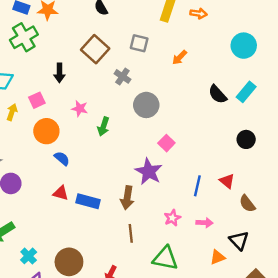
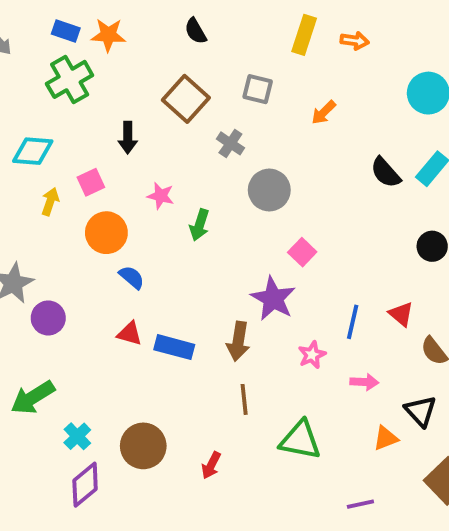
pink star: (172, 218) -> (312, 355), moved

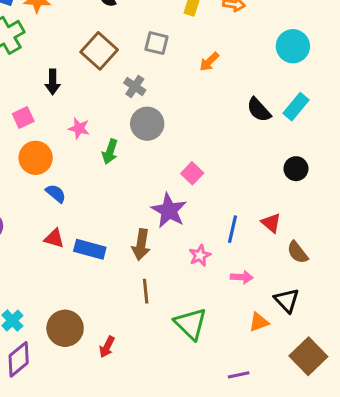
gray circle: (269, 190) -> (147, 124), moved
green triangle: (300, 440) -> (191, 324), turned 33
red arrow: (211, 465) -> (107, 347), moved

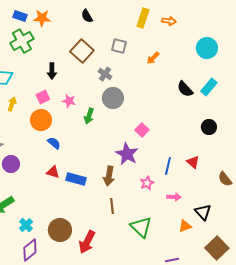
pink square: (23, 118) -> (43, 97), moved
brown semicircle: (298, 252) -> (225, 179), moved
red arrow: (107, 347) -> (87, 242), size x1.6

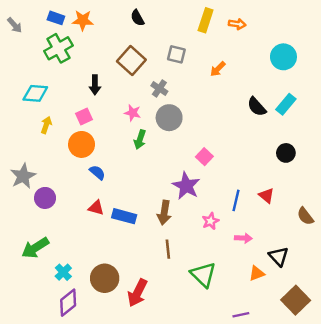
pink star: (69, 101) -> (133, 113), moved

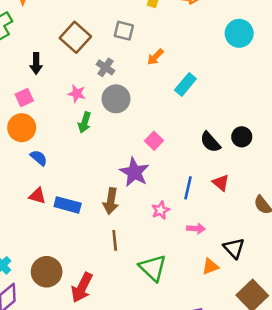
orange arrow: (218, 69) -> (155, 57), moved
cyan rectangle: (286, 104) -> (185, 84), moved
black semicircle: (257, 107) -> (210, 142), moved

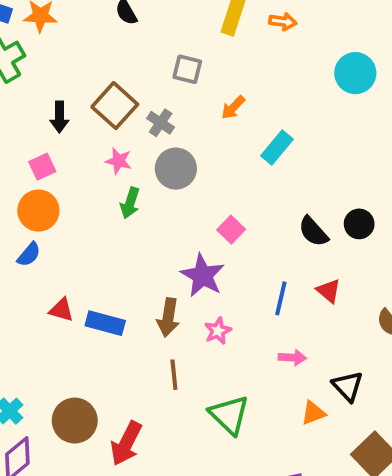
brown square: (75, 37) -> (115, 106), moved
blue semicircle: (39, 158) -> (29, 254), moved, turned 90
pink star: (161, 210) -> (218, 331), moved

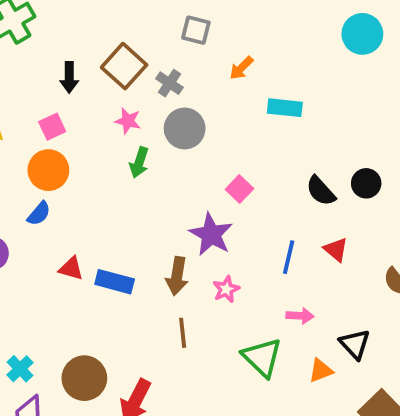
cyan rectangle: (277, 148) -> (285, 108), turned 56
green triangle: (229, 415) -> (262, 357), moved

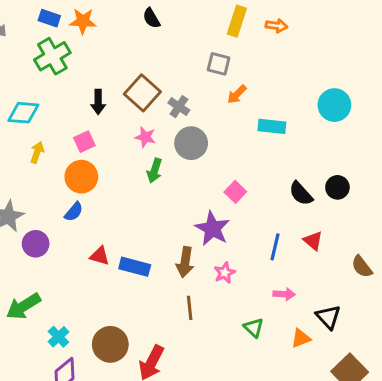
gray square: (196, 30) -> (219, 64), moved
cyan circle: (362, 34) -> (334, 105), moved
green triangle: (262, 357) -> (254, 328), size x0.6

